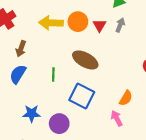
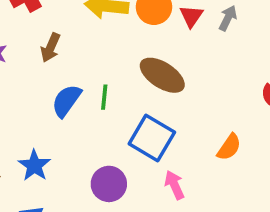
blue semicircle: (18, 74) -> (66, 101), moved
blue star: (32, 114) -> (34, 166), moved, turned 30
pink arrow: (117, 118) -> (174, 185), moved

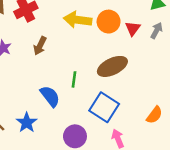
brown ellipse: (162, 75) -> (112, 66), turned -60
blue semicircle: (66, 101) -> (50, 96), moved, turned 105

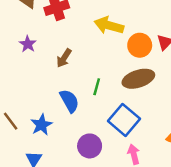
orange circle: (109, 22) -> (140, 45), moved
brown arrow: (40, 46) -> (64, 58), moved

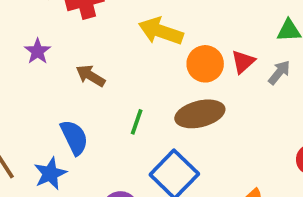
brown arrow: (64, 58) -> (91, 76), turned 84
blue semicircle: (69, 101) -> (74, 137), moved

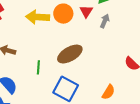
red triangle: (243, 62) -> (86, 11), moved
orange circle: (205, 64) -> (63, 14), moved

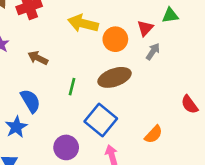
orange circle: (63, 14) -> (115, 39), moved
gray arrow: (105, 21) -> (153, 51), moved

